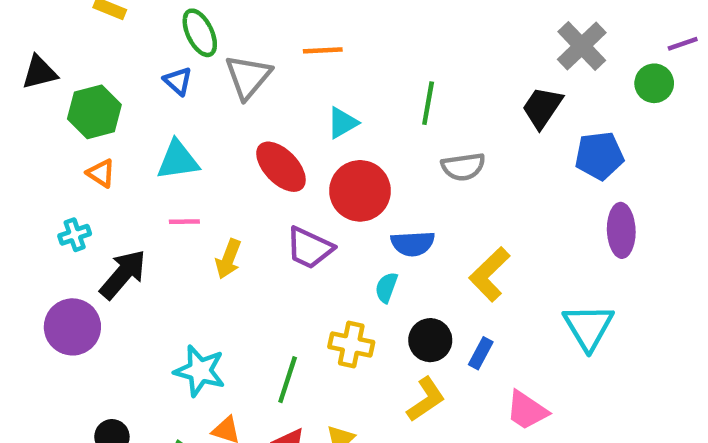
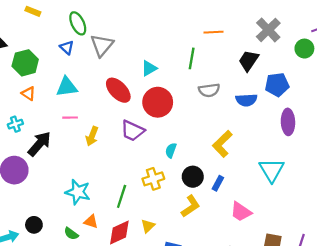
orange line: (323, 50) -> (214, 32), moved
blue semicircle: (413, 244) -> (246, 100), moved
yellow cross: (351, 345) -> (153, 179), turned -30

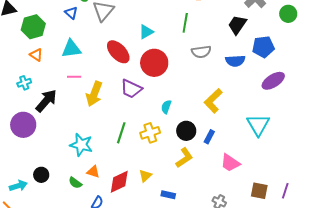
purple ellipse: (288, 122) -> (273, 81), turned 60
yellow arrow: (92, 136) -> (94, 94), size x1.4
green line: (122, 196) -> (121, 133), moved

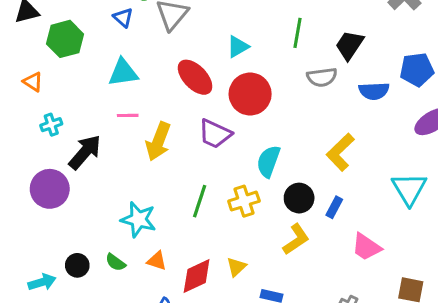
black trapezoid: (237, 25) -> (350, 45), moved
orange triangle: (36, 55) -> (33, 82), moved
cyan semicircle: (166, 107) -> (268, 161), size x1.5
green semicircle: (75, 183) -> (115, 262), moved

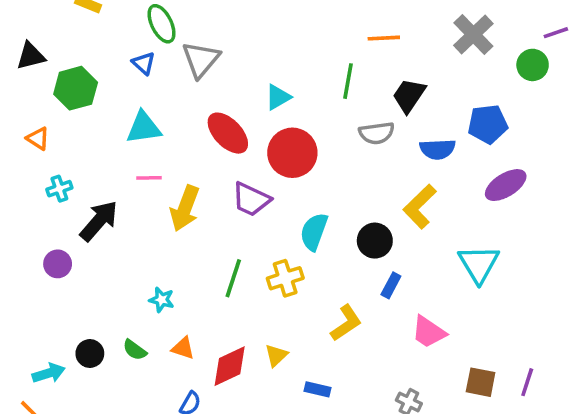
yellow L-shape: (340, 152) -> (420, 207), moved
purple circle: (50, 189) -> (58, 264), size x0.6
black circle: (299, 198) -> (375, 241), moved
cyan star: (138, 219) -> (162, 300), size x0.6

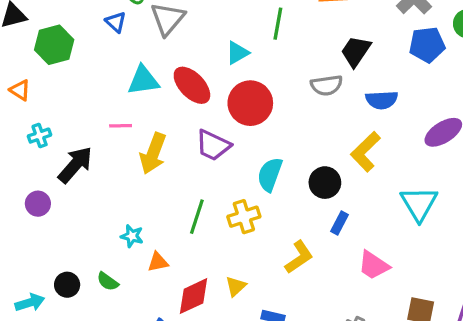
green line: (348, 81) -> (278, 24), moved
blue pentagon: (488, 124) -> (427, 45), moved
cyan triangle: (144, 128) -> (143, 80), moved
orange triangle: (183, 348) -> (158, 262), moved, turned -30

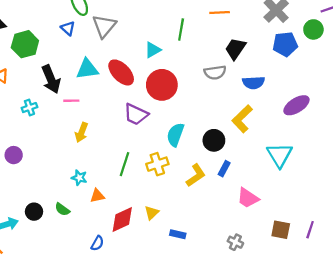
cyan cross: (40, 136) -> (29, 108), moved
yellow arrow: (153, 153) -> (82, 132), moved, size x0.7
black arrow: (75, 165) -> (51, 79), moved, turned 116
yellow L-shape: (299, 257) -> (196, 175), moved

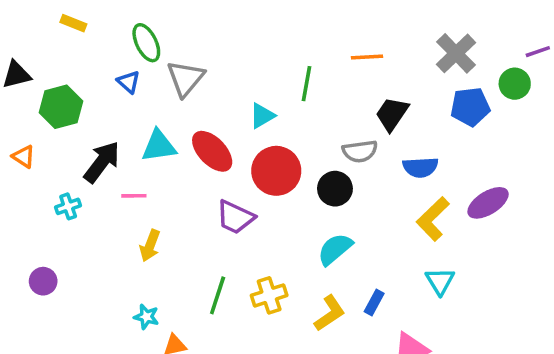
black arrow: (51, 79) -> (102, 162), turned -120
yellow L-shape: (242, 119) -> (433, 219), moved
cyan semicircle: (175, 135) -> (335, 249), moved, turned 30
black circle: (214, 140) -> (335, 189), moved
cyan triangle: (280, 155) -> (440, 281), moved, size x0.7

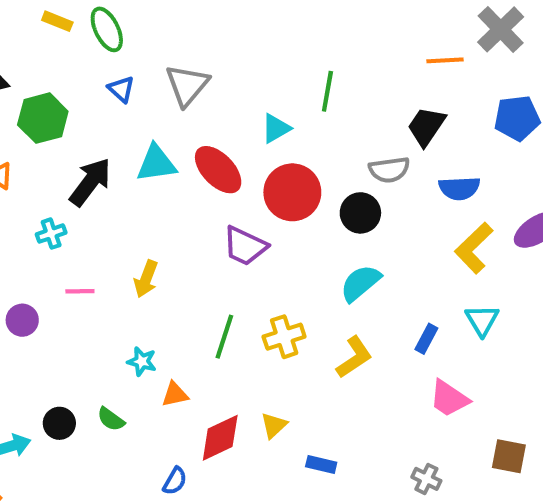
green ellipse: (146, 43) -> (107, 29), moved
gray cross: (456, 53) -> (501, 29), moved
orange line: (367, 57) -> (445, 60), moved
pink line: (134, 196) -> (80, 291), moved
blue rectangle: (374, 303) -> (426, 339), moved

